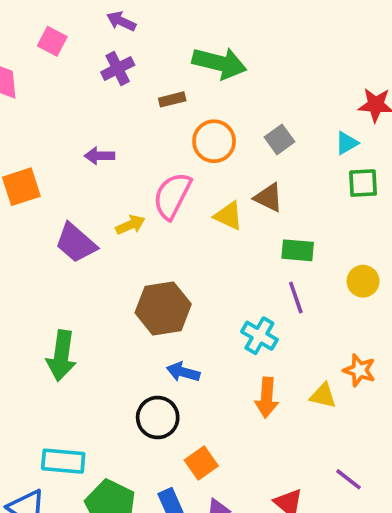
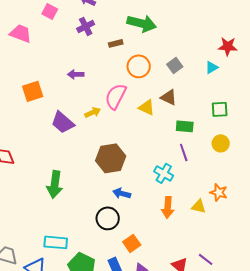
green square: (363, 183) -> (220, 109), moved
purple line: (349, 479) -> (206, 259), moved

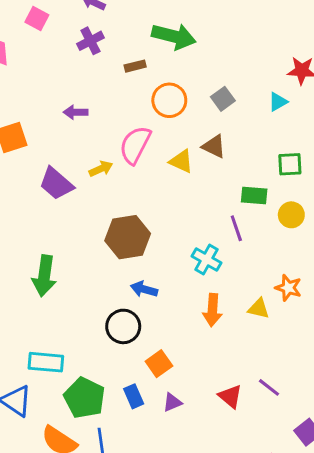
green rectangle: (185, 126) -> (254, 196), moved

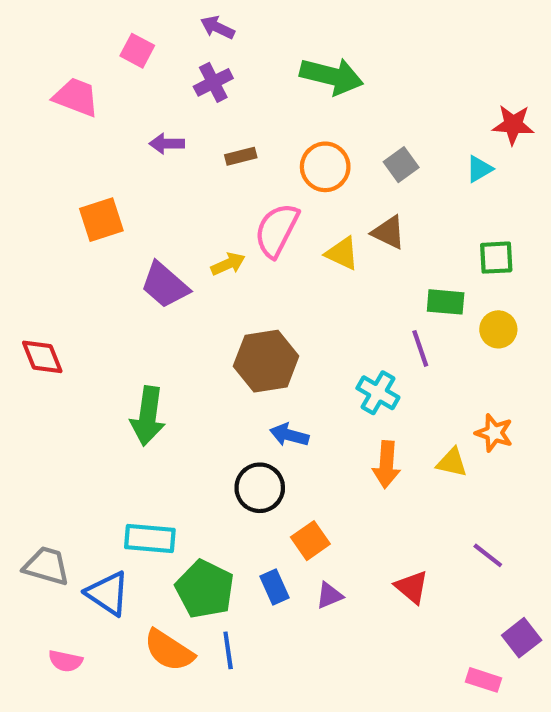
brown rectangle: (135, 66) -> (241, 156), moved
purple arrow: (76, 112) -> (167, 144), moved
purple line: (269, 387) -> (488, 555), moved

